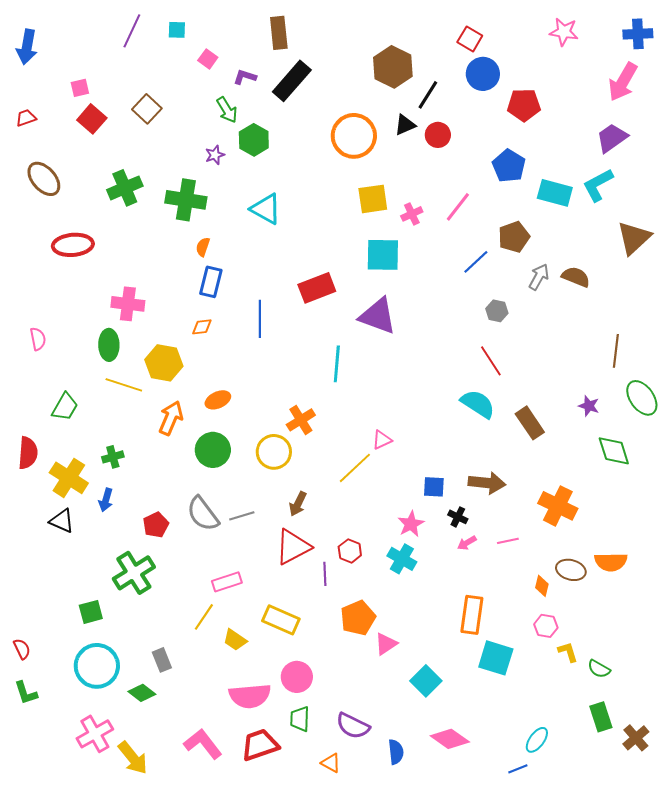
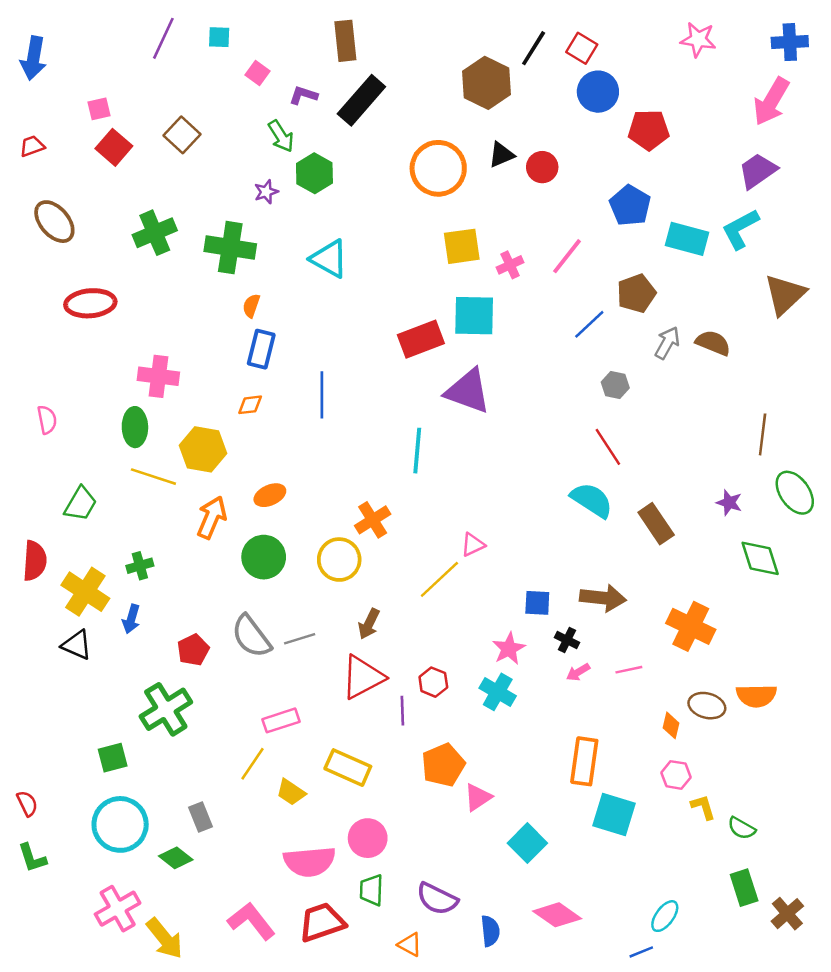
black line: (428, 95) -> (534, 48), moved
red rectangle: (317, 288) -> (421, 339), moved

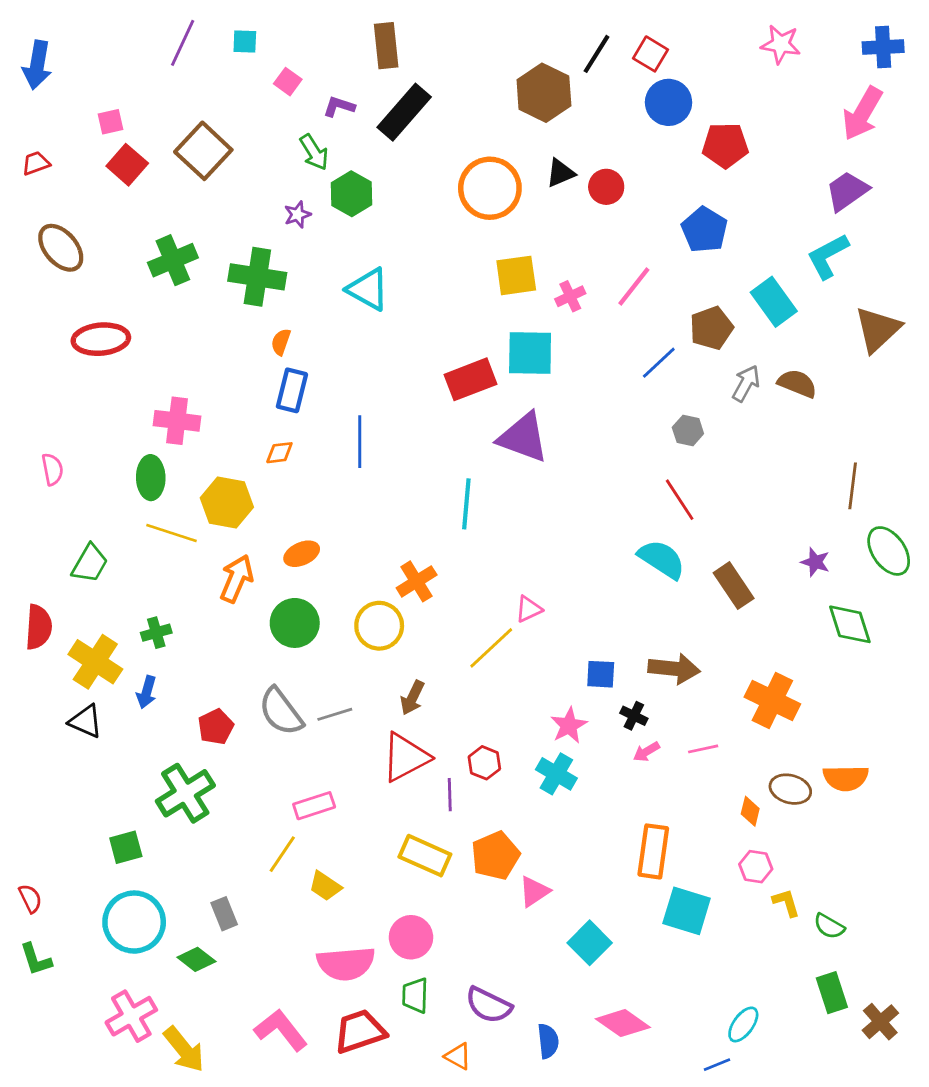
brown square: (182, 135) -> (203, 151), size x1.4
cyan rectangle: (687, 239) -> (774, 302), moved, turned 39
yellow rectangle: (348, 768) -> (425, 856), moved

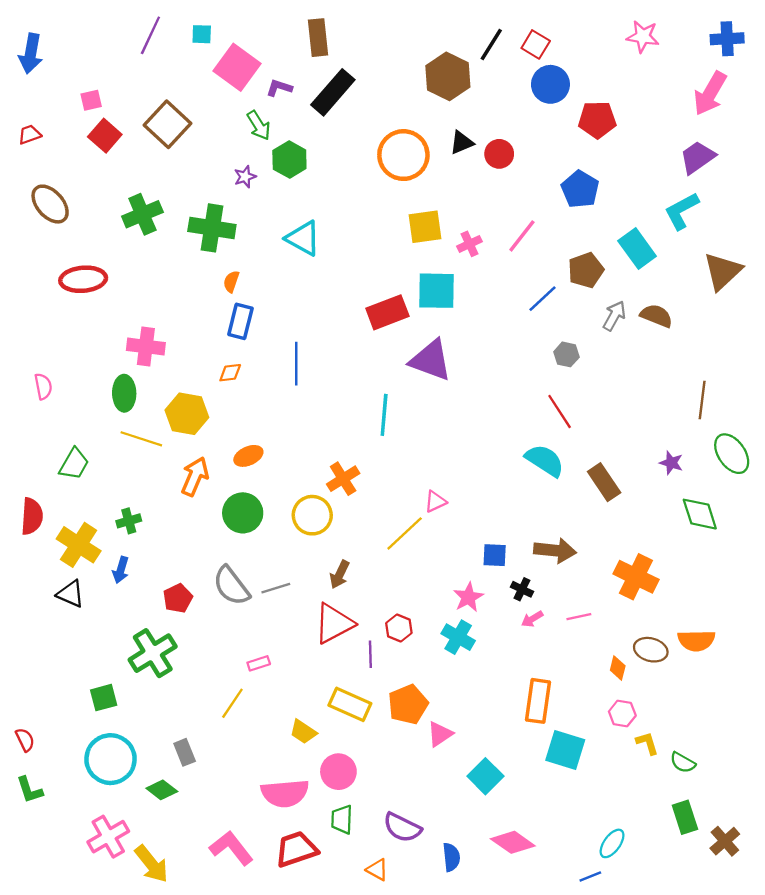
pink square: (288, 82) -> (237, 67), size x2.0
pink rectangle: (314, 806) -> (259, 663), size x0.7
yellow trapezoid: (325, 886) -> (303, 732), moved

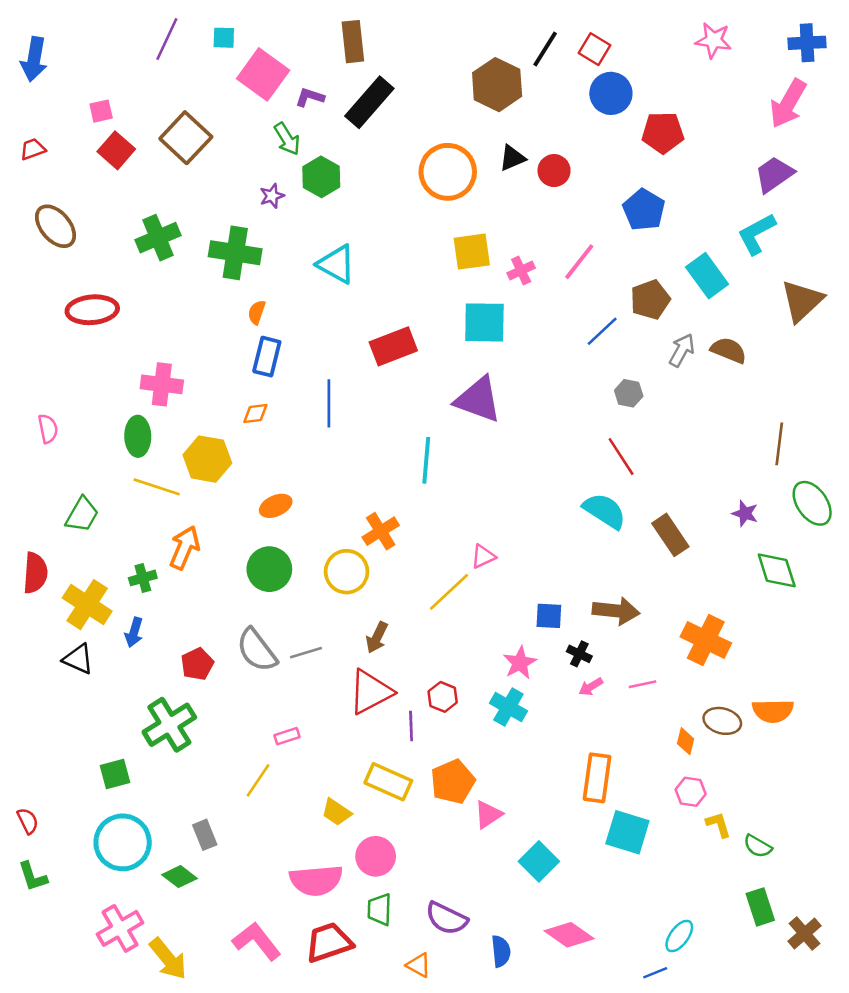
red rectangle: (387, 312) -> (393, 346), moved
orange arrow: (195, 476) -> (185, 548), moved

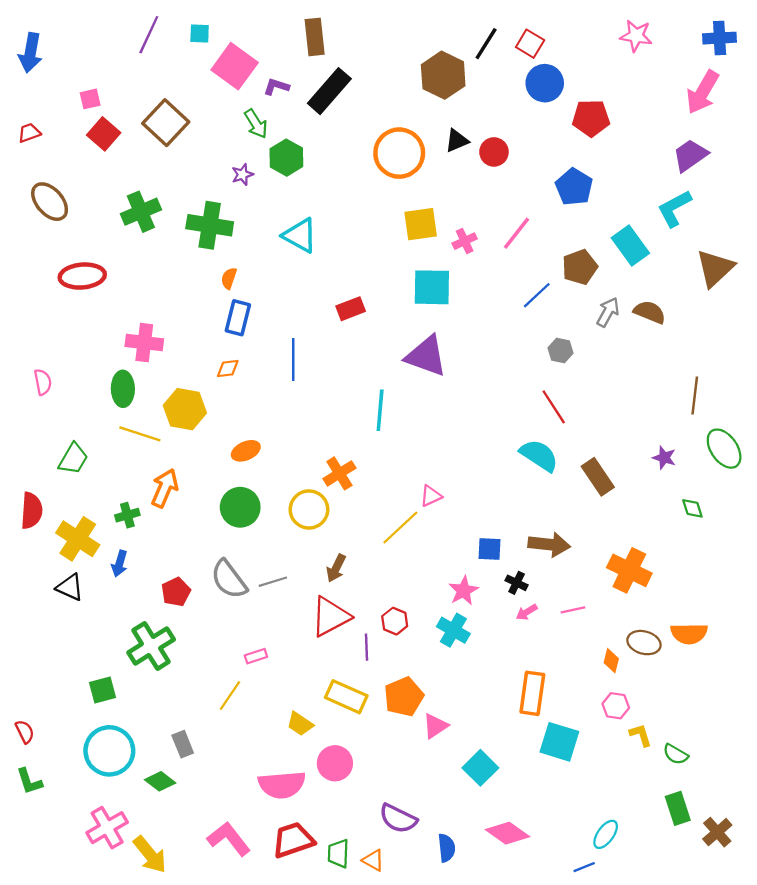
red rectangle: (393, 346) -> (351, 309), size x0.7
green diamond: (777, 570) -> (692, 508), size x0.6
green trapezoid: (379, 909) -> (338, 853), moved

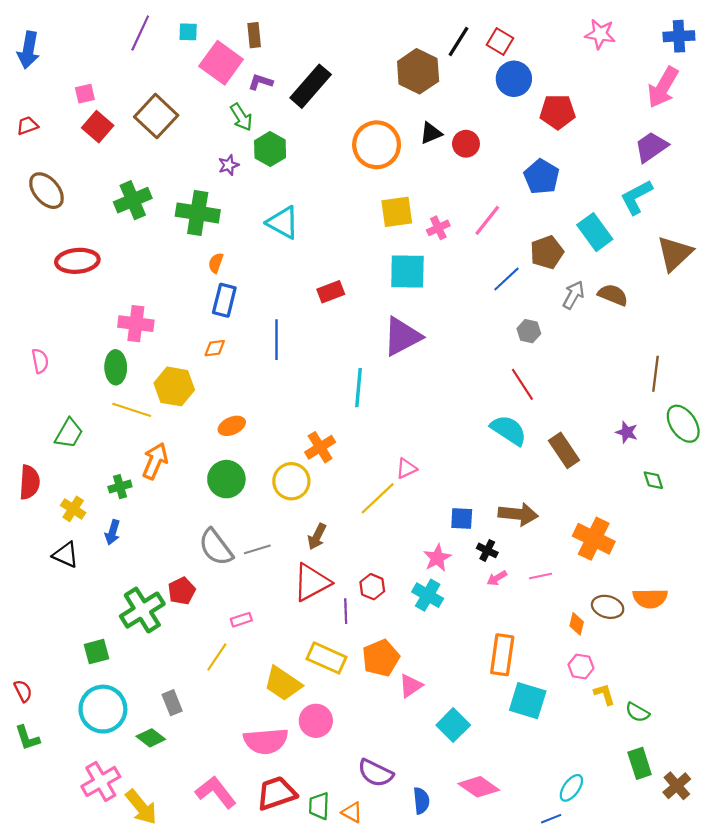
brown rectangle: (315, 37) -> (254, 35), moved, size x0.7
purple triangle: (426, 356) -> (402, 336), turned -48
yellow cross: (78, 539) -> (73, 509), size x0.6
red pentagon: (176, 592) -> (182, 591), moved
yellow trapezoid: (300, 724) -> (283, 684), size x1.5

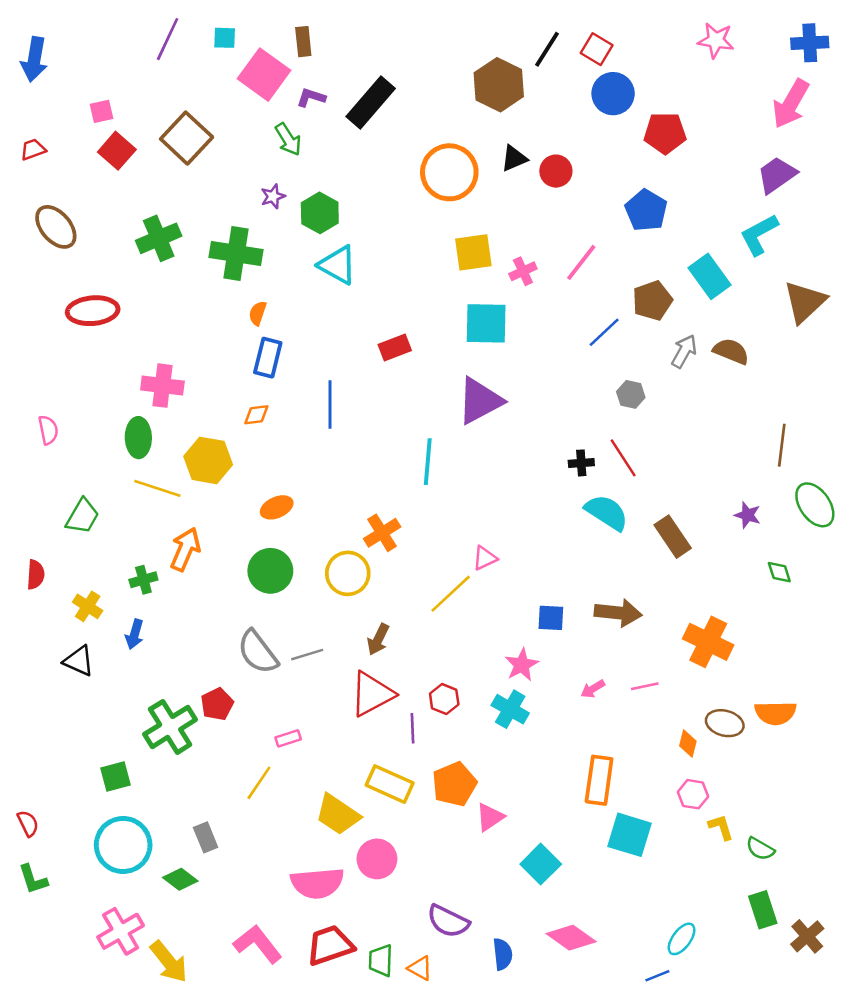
green hexagon: (270, 149) -> (320, 213), moved
red semicircle: (29, 482) -> (36, 575), size x0.7
black cross: (487, 550) -> (581, 463), moved, turned -30

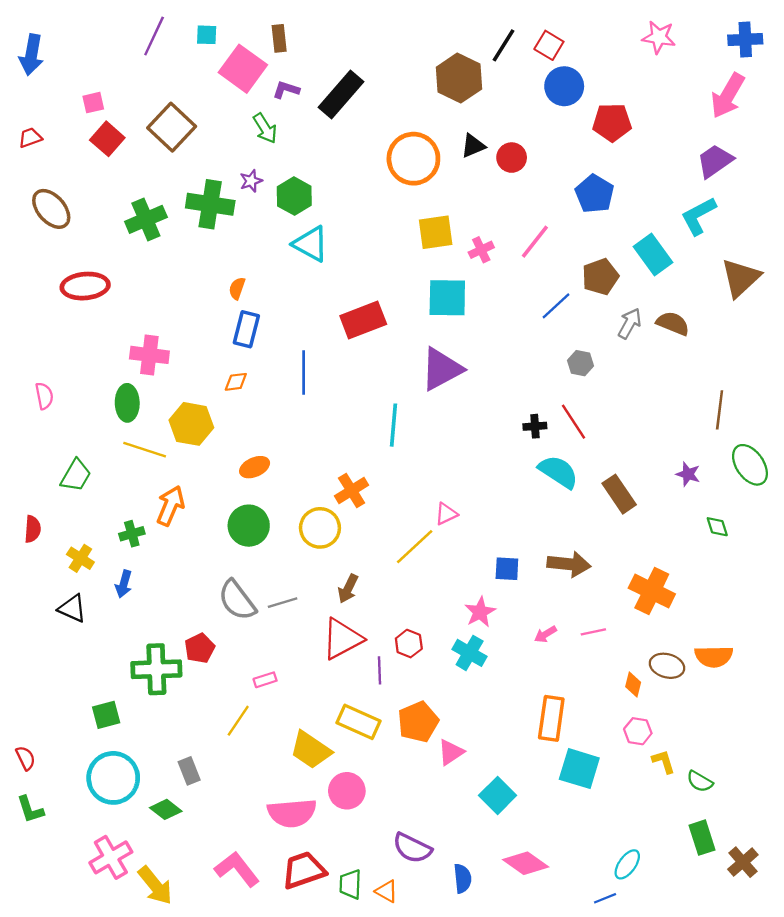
green cross: (236, 254) -> (210, 204), moved
red rectangle: (395, 347) -> (363, 320), size x1.5
green cross: (170, 727) -> (156, 669), turned 30

